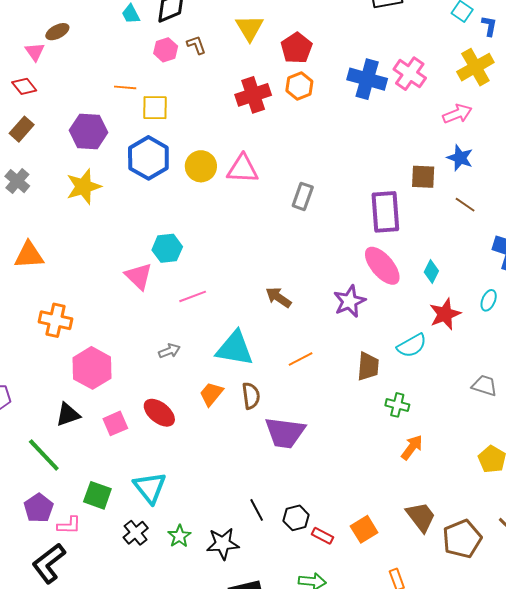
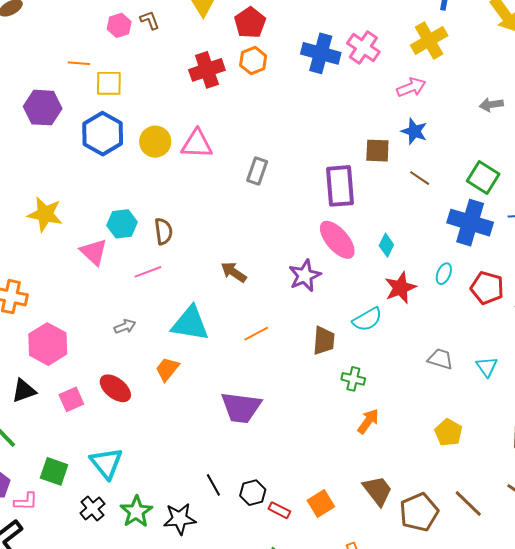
yellow star: (84, 187) -> (45, 214), moved, turned 30
brown semicircle: (251, 396) -> (163, 231), moved
green star: (179, 536) -> (136, 512), size x1.4

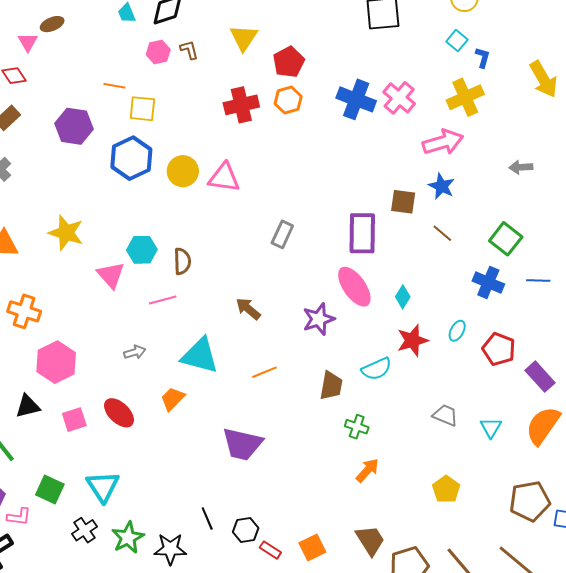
pink arrow: (411, 87) -> (443, 142), size x1.4
gray rectangle: (257, 171) -> (282, 234), moved
blue cross: (470, 223) -> (488, 283), size x0.7

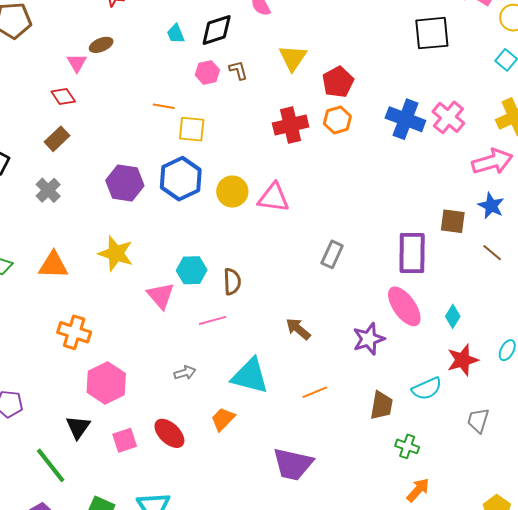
purple hexagon: (74, 126) -> (125, 183), moved
black triangle: (28, 406) -> (78, 427), turned -40
gray trapezoid: (445, 415) -> (478, 420), moved, turned -96

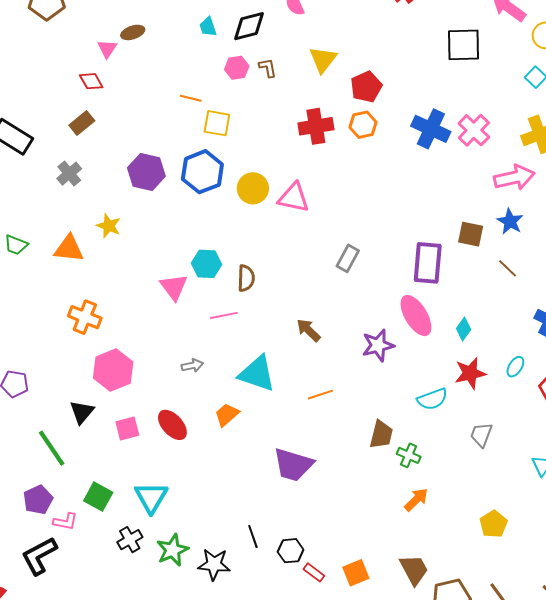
yellow star: (116, 253) -> (109, 226), moved, size x0.7
brown trapezoid: (381, 405) -> (381, 434), moved

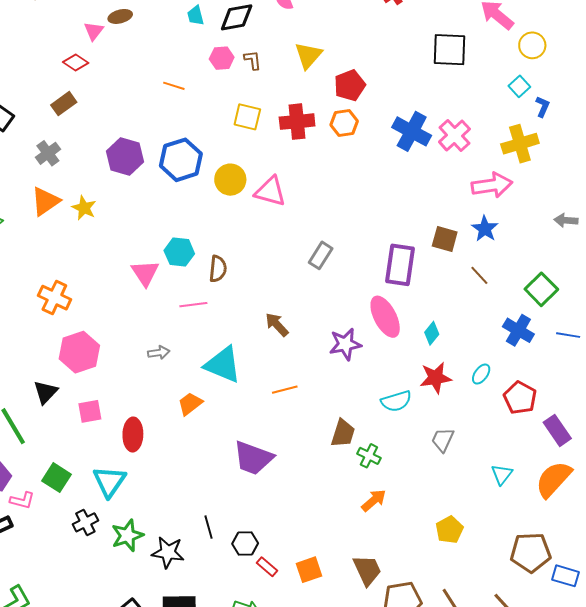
red diamond: (91, 81) -> (76, 62), turned -30
yellow square: (217, 123) -> (247, 117), moved
orange triangle: (69, 249) -> (45, 201), moved, turned -44
red ellipse: (172, 425) -> (133, 435), moved, turned 40

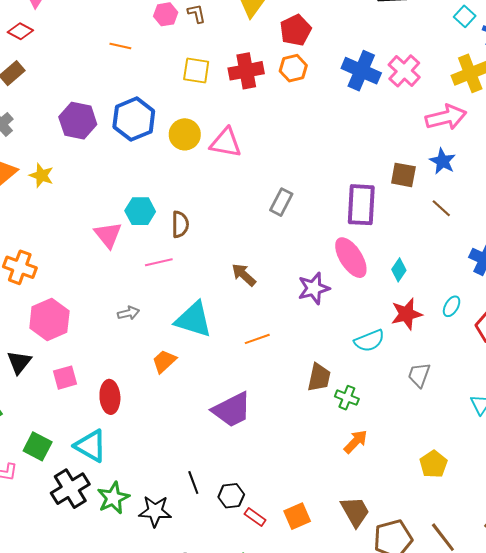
purple trapezoid: (253, 458) -> (232, 410), turned -42
cyan triangle: (109, 482) -> (91, 446), turned -30
black cross: (85, 522) -> (70, 489), size x1.5

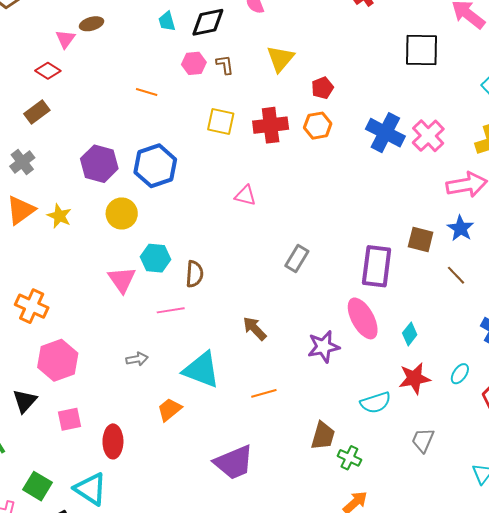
red pentagon: (295, 30) -> (322, 88), size x0.7
yellow circle: (185, 134) -> (122, 214), moved
pink triangle: (226, 143) -> (245, 196), size x0.7

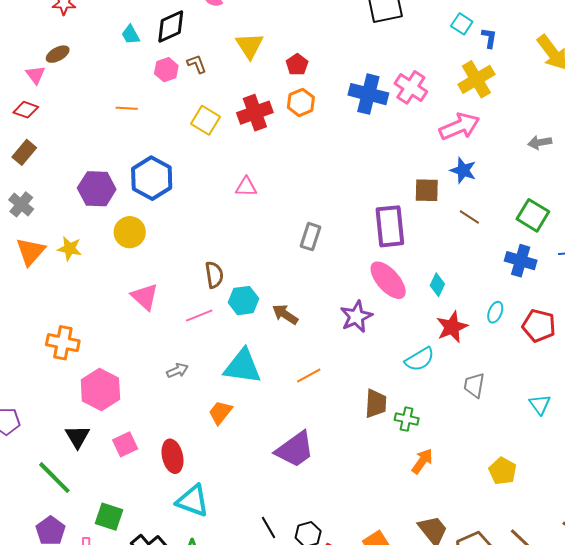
yellow square: (221, 122) -> (205, 120), turned 32
cyan hexagon: (156, 258) -> (244, 301), moved
cyan triangle: (90, 489) -> (193, 501), moved

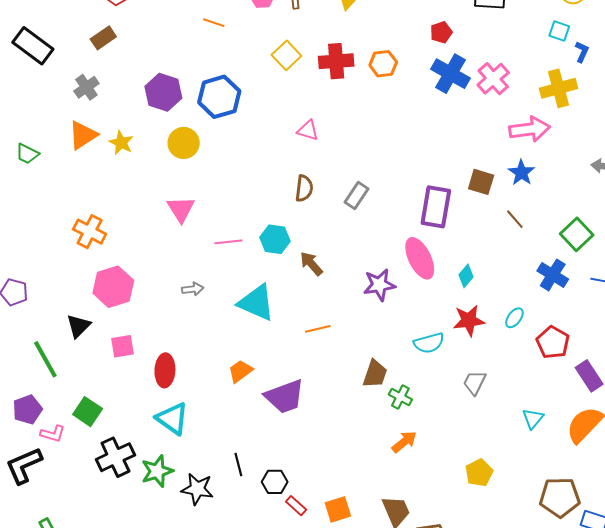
cyan square: (462, 24) -> (559, 31), turned -30
red pentagon: (297, 65) -> (441, 32), moved
brown semicircle: (214, 275) -> (304, 188), moved
orange trapezoid: (220, 412) -> (240, 371), moved

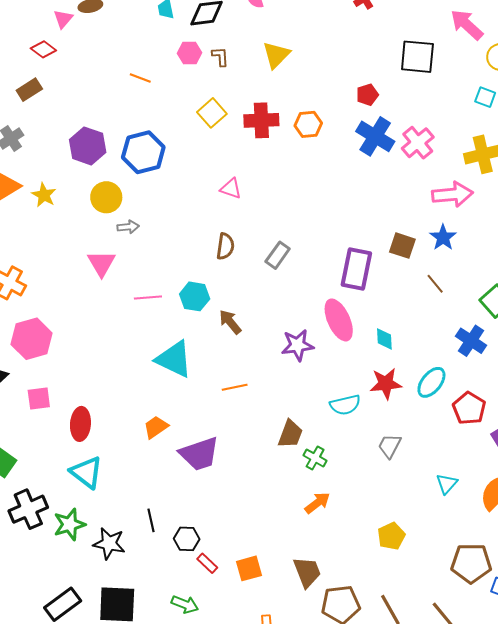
cyan diamond: (466, 276) -> (384, 339), turned -45
gray arrow: (193, 289) -> (128, 227), moved
cyan ellipse: (514, 318) -> (431, 382), size x1.5

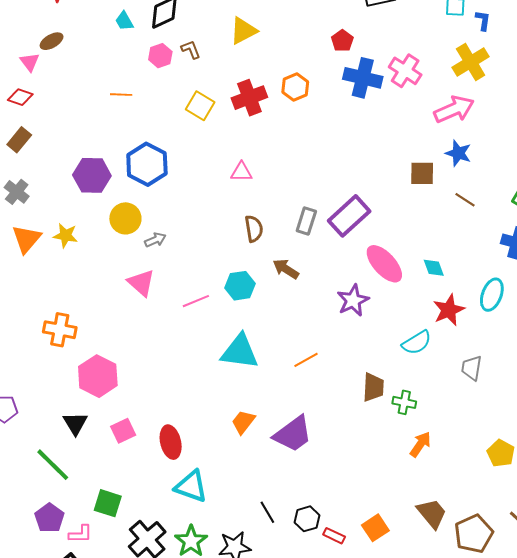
yellow triangle: (276, 55) -> (243, 31), turned 36
purple rectangle: (356, 269) -> (349, 216), moved, turned 54
brown arrow: (230, 322) -> (286, 269), moved

